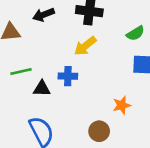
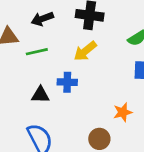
green line: (21, 71) -> (37, 52), moved

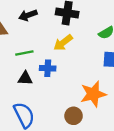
green line: (37, 52) -> (24, 53), moved
orange star: (123, 112) -> (93, 94), size x1.6

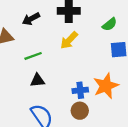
blue cross: (48, 68) -> (80, 90), moved
brown circle: (74, 116) -> (80, 111), moved

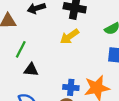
green line: (33, 56) -> (21, 49), moved, turned -54

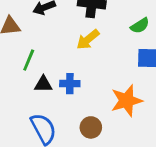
blue cross: (71, 87) -> (70, 84), moved

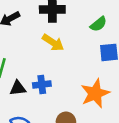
yellow arrow: (88, 39) -> (53, 43), turned -100

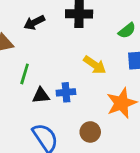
yellow arrow: (53, 43) -> (95, 65), moved

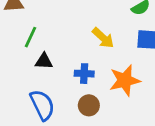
blue cross: (66, 92) -> (84, 74), moved

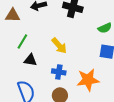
yellow arrow: (103, 38) -> (59, 46), moved

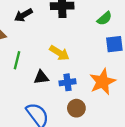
black triangle: (30, 60) -> (41, 77), moved

